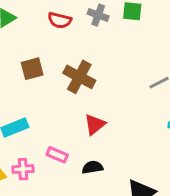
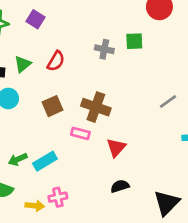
red semicircle: (60, 20) -> (56, 61), moved, turned -65
pink rectangle: (57, 155) -> (80, 133), moved

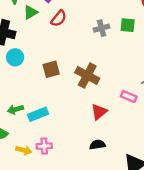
gray cross: (104, 49) -> (102, 28), turned -35
red semicircle: (56, 61) -> (59, 18), moved
green triangle: (23, 64) -> (30, 12), moved
pink rectangle: (80, 133) -> (129, 96), moved

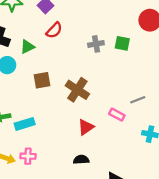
green triangle: (30, 12) -> (27, 47), moved

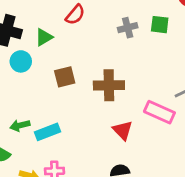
brown cross: (77, 90) -> (109, 85), turned -30
pink rectangle: (117, 115) -> (159, 112), size x1.5
red triangle: (86, 127) -> (123, 130), turned -36

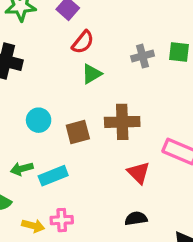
green triangle: (44, 37) -> (92, 74), moved
cyan circle: (21, 61) -> (39, 120), moved
brown square: (65, 77) -> (78, 132), moved

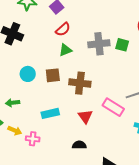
gray cross: (143, 56) -> (99, 44), size x1.5
brown square: (78, 132) -> (53, 75), moved
cyan rectangle: (53, 176) -> (50, 113), moved
yellow arrow: (33, 226) -> (15, 131), moved

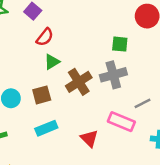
gray cross: (99, 44) -> (113, 75), moved
brown cross: (80, 83) -> (79, 82), moved, turned -30
cyan rectangle: (50, 113) -> (46, 128), moved

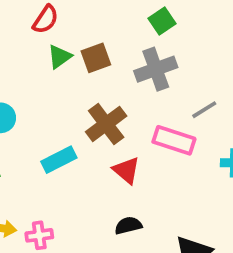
green square: (120, 44) -> (162, 21), turned -35
brown cross: (79, 82) -> (106, 124), moved
brown square: (42, 95) -> (96, 58), moved

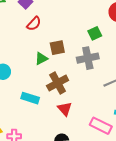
green triangle: (60, 57) -> (41, 59), moved
pink rectangle: (174, 140) -> (101, 126), moved
cyan rectangle: (59, 160) -> (30, 98), turned 36

